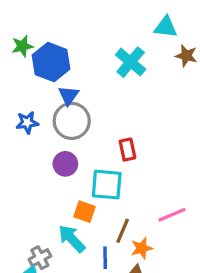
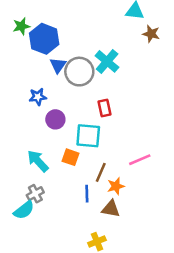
cyan cross: (131, 62) -> (107, 61), moved
gray circle: (72, 121) -> (79, 72), moved
blue star: (27, 122) -> (38, 97), moved
cyan arrow: (72, 239) -> (38, 161), moved

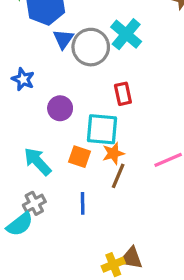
blue star: (38, 97) -> (23, 79), moved, turned 30
orange star: (116, 186) -> (113, 153), moved
blue line: (87, 194) -> (83, 203), moved
brown triangle: (111, 209) -> (131, 258), moved

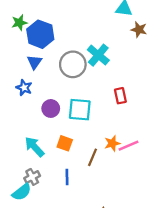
blue triangle: (63, 39) -> (34, 62), moved
red rectangle: (123, 94) -> (120, 96), moved
cyan square: (102, 129) -> (80, 110), moved
orange star: (113, 153) -> (112, 143), moved

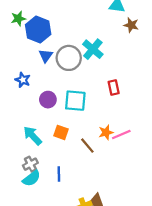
blue triangle: (34, 62) -> (46, 56), moved
brown line: (93, 157) -> (87, 146), turned -63
blue line: (67, 177) -> (59, 174), moved
cyan semicircle: (22, 192) -> (31, 178), moved

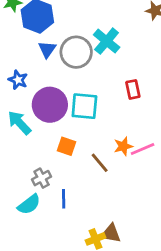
purple circle: (48, 100) -> (50, 105), size x1.6
cyan arrow: (33, 136) -> (19, 123), moved
gray cross: (30, 164) -> (42, 178), moved

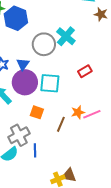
blue triangle: (47, 49) -> (23, 64), moved
red rectangle: (133, 89) -> (85, 71), turned 72
brown line: (100, 163) -> (61, 124), turned 63
gray cross: (42, 178) -> (19, 135), size x1.5

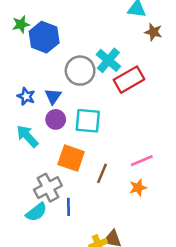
red rectangle: (85, 71) -> (129, 80), moved, size x1.6
purple circle: (25, 82) -> (56, 119), size x0.6
orange square: (37, 112) -> (71, 158), size x1.5
orange star: (78, 112) -> (138, 188), moved

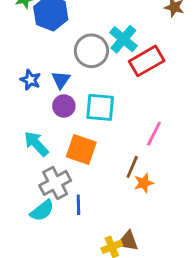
cyan arrow: (27, 136) -> (36, 144), moved
pink line: (142, 161) -> (154, 134), moved, turned -40
brown line: (102, 173) -> (132, 167), moved
orange star: (138, 188) -> (144, 183), moved

